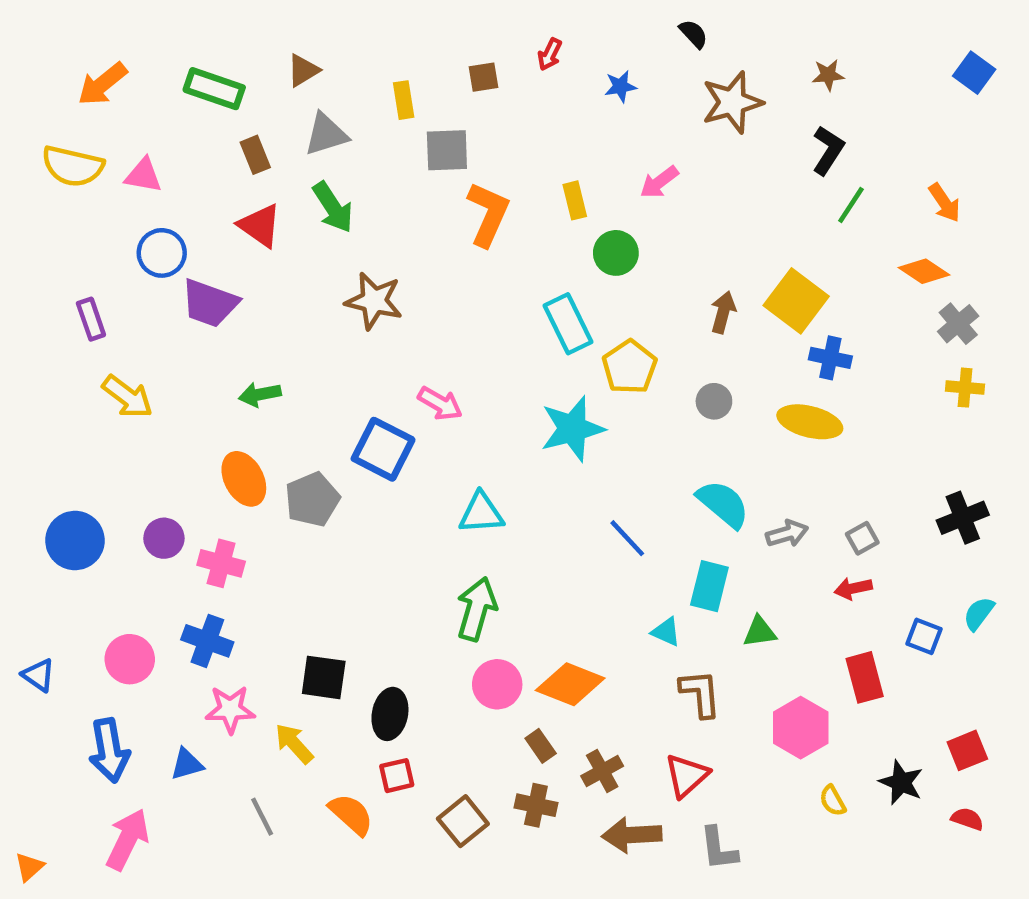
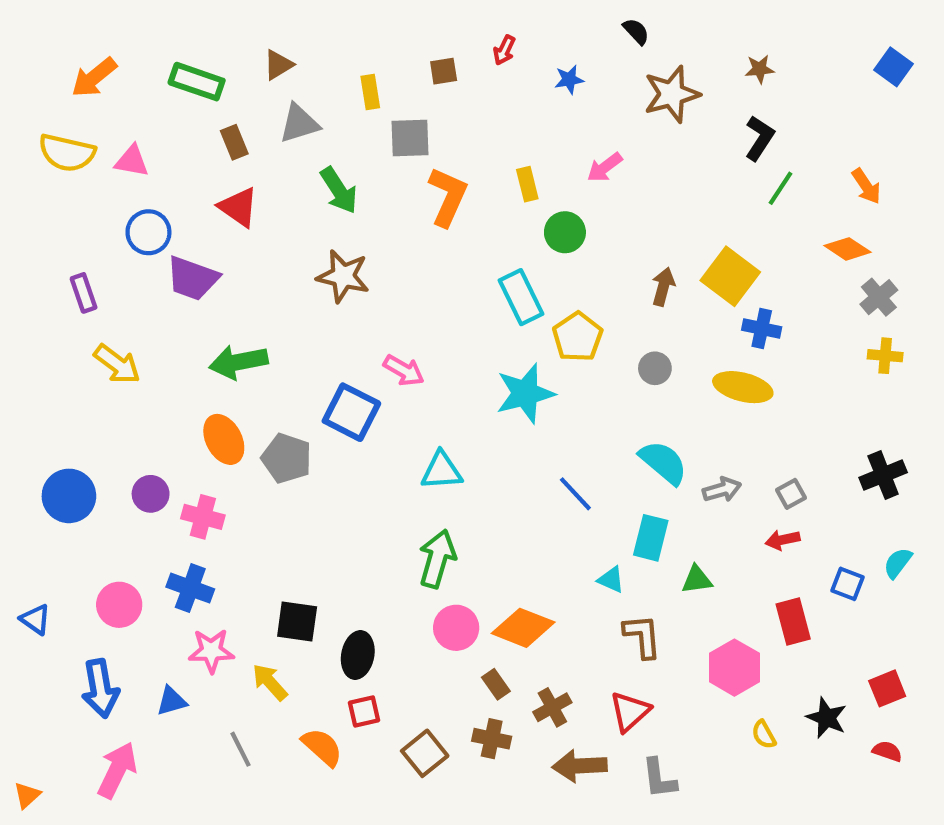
green arrow: (333, 207) -> (339, 190), moved
green arrow: (260, 394) -> (238, 362), size x1.5
gray pentagon: (312, 499) -> (287, 458), turned -30

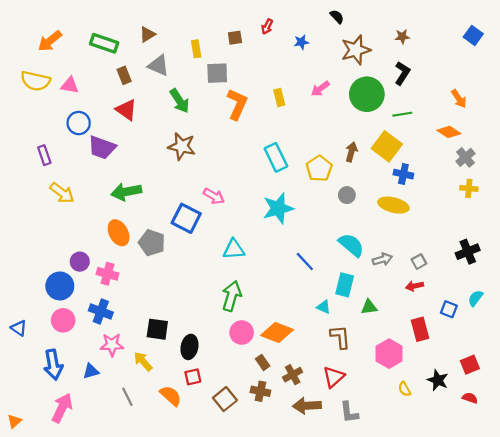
gray triangle: (299, 123) -> (158, 65), turned 40
green line: (780, 188) -> (402, 114), moved, turned 48
green circle: (565, 232) -> (367, 94), moved, size x1.6
yellow pentagon: (577, 337) -> (319, 168), moved
blue circle: (69, 496) -> (60, 286), moved

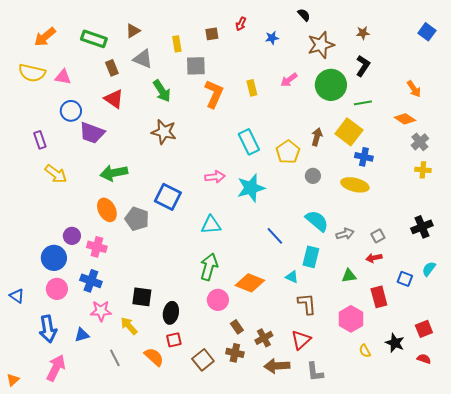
pink arrow: (214, 196) -> (215, 177), moved, turned -36
green triangle: (369, 307) -> (349, 276), moved
orange diamond: (277, 333) -> (250, 283), moved

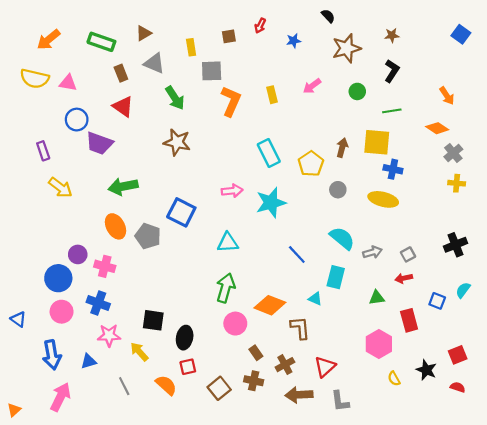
green circle: (331, 85) -> (357, 91), size x0.5
yellow square: (349, 132) -> (377, 142), turned -32
brown L-shape: (307, 304) -> (300, 328), moved

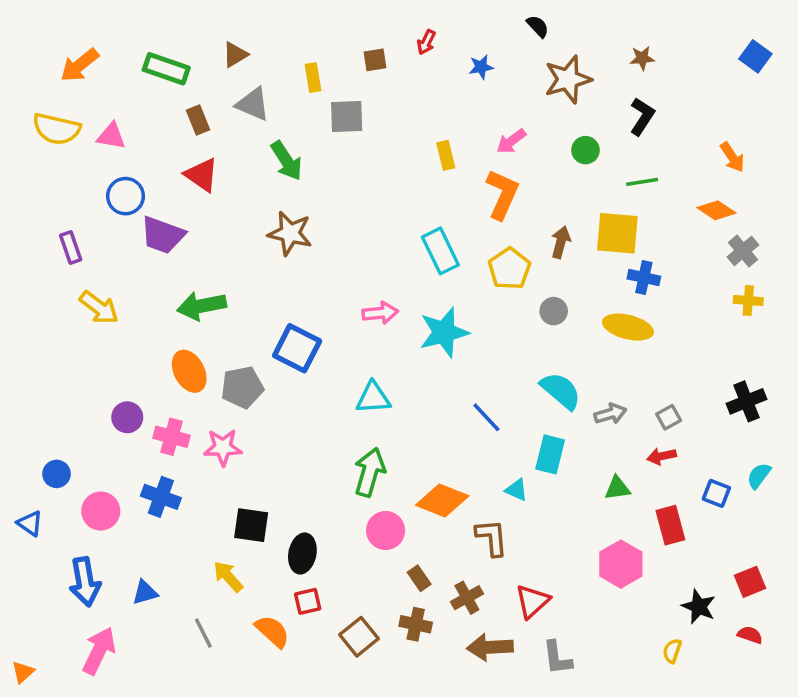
orange L-shape: (231, 101) -> (502, 194), moved
gray pentagon: (148, 236) -> (242, 387), turned -30
blue circle: (58, 278) -> (57, 474), moved, size x0.6
pink star: (109, 335) -> (223, 447), moved
yellow semicircle: (394, 379) -> (672, 651), moved, turned 48

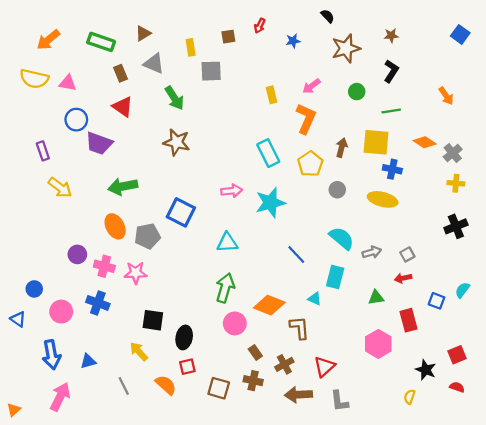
orange diamond: (716, 210) -> (425, 142), moved
black cross: (746, 401) -> (456, 226), moved
brown square: (359, 637) -> (219, 388), turned -35

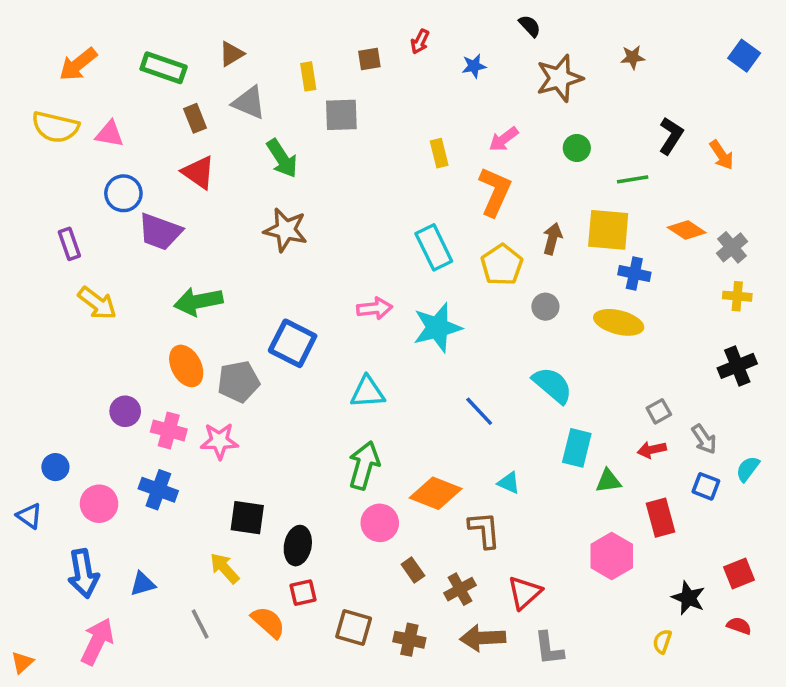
black L-shape: (391, 71) -> (671, 136), moved
gray arrow: (372, 252) -> (704, 439), moved, turned 72
cyan rectangle: (335, 277) -> (577, 448), moved
brown cross: (253, 381) -> (409, 640), moved

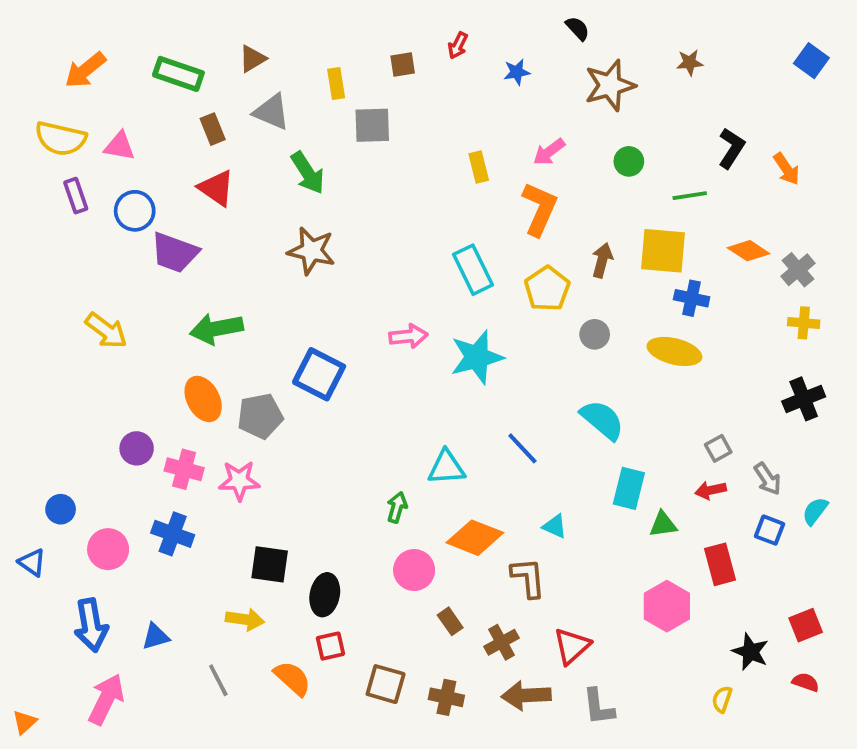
purple rectangle: (69, 244) -> (76, 196), moved
cyan triangle: (368, 392) -> (446, 467), moved
green arrow: (364, 465) -> (397, 507), size x0.6
yellow arrow: (225, 568) -> (245, 619), turned 140

